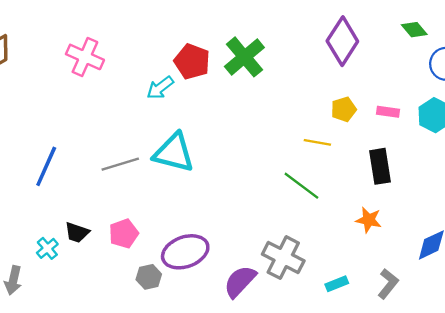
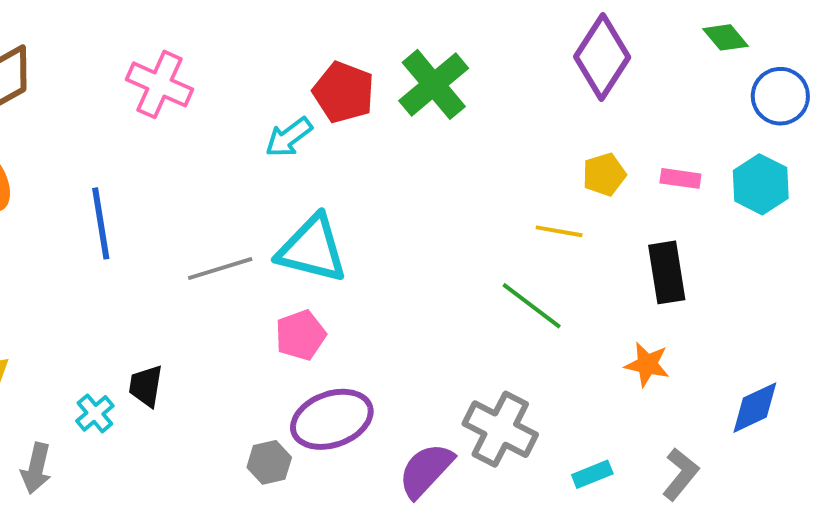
blue line: (46, 166) -> (101, 223), moved, turned -33
black trapezoid: (77, 232) -> (146, 386), turned 80
pink pentagon: (124, 234) -> (301, 335), moved

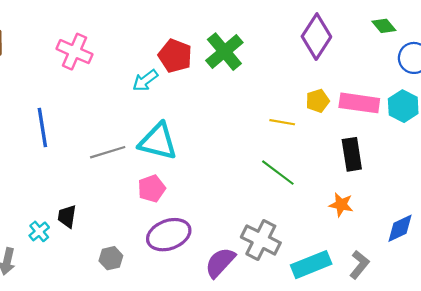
pink rectangle: (680, 178) -> (359, 103), size x1.8
yellow line: (559, 231) -> (282, 122), moved
gray hexagon: (269, 462) -> (111, 258), moved
cyan rectangle: (592, 474) -> (311, 265), size x1.8

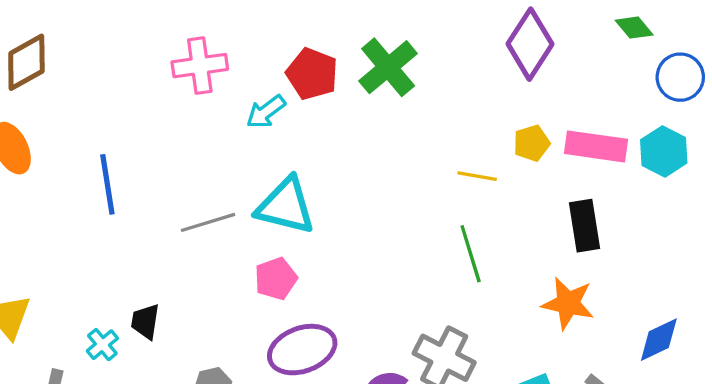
pink cross: (74, 52) -> (200, 66), moved, turned -32
green line: (278, 173) -> (471, 254), turned 36
orange star: (341, 205) -> (568, 303), size x1.4

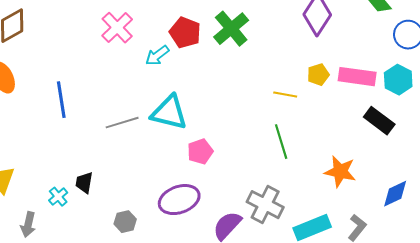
pink cross: (200, 66) -> (117, 28), turned -36
black rectangle: (585, 226) -> (379, 121), moved, turned -44
pink pentagon: (276, 279) -> (200, 152), moved

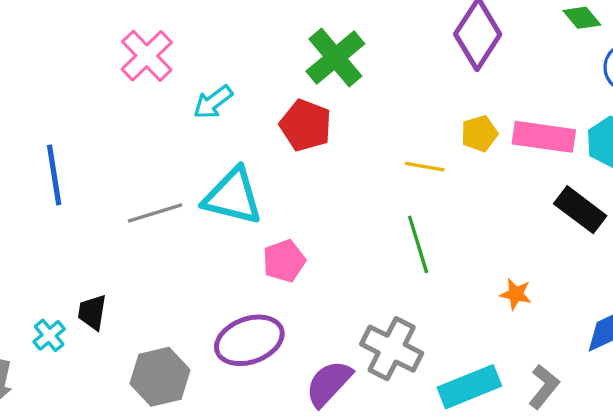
red pentagon: (185, 33) -> (306, 125), moved
orange star: (340, 172) -> (516, 294), size x0.6
gray hexagon: (125, 222) -> (160, 377), size x1.6

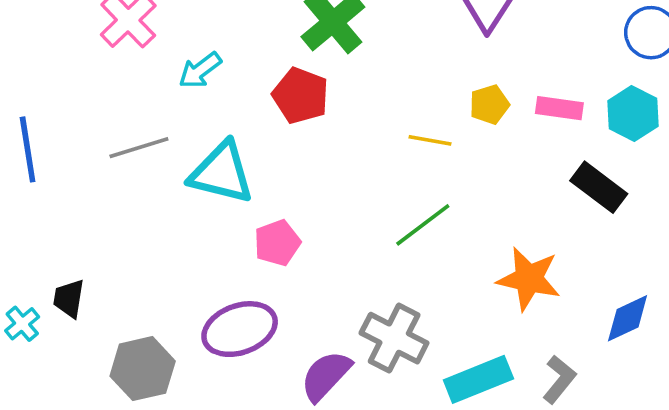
pink rectangle: (544, 137) -> (559, 108), size x0.7
gray line: (155, 213) -> (139, 148), moved
green line: (418, 244) -> (423, 225), turned 70
orange star: (516, 294) -> (529, 279), size x1.8

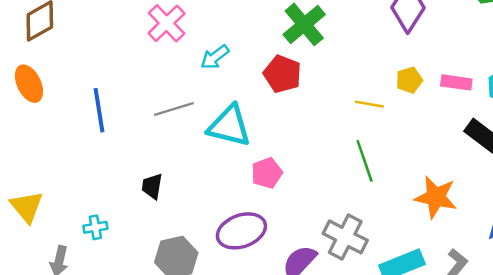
green line: (423, 225) -> (365, 161), turned -72
black trapezoid: (69, 299) -> (152, 186), moved
cyan cross: (22, 324) -> (95, 227), turned 30

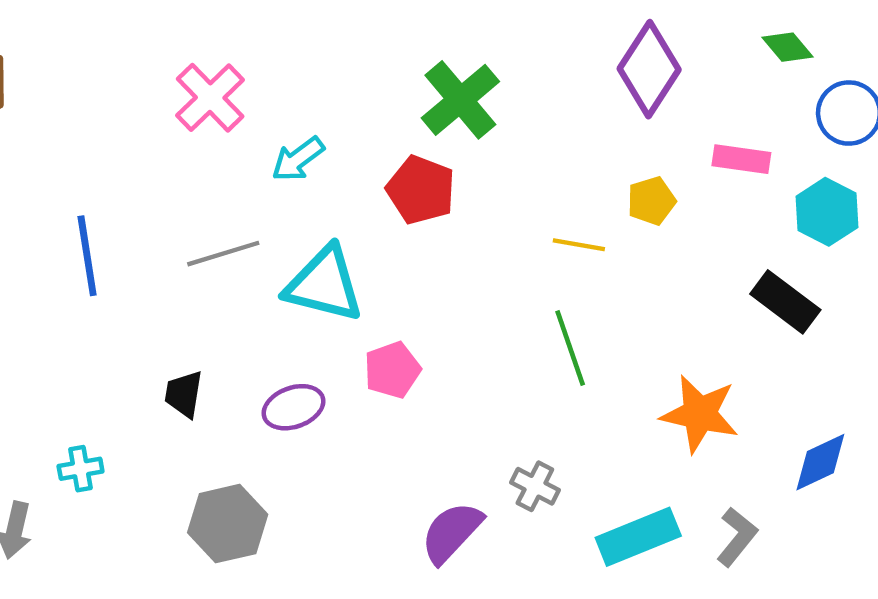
pink rectangle: (456, 82) -> (741, 159), moved
purple ellipse: (241, 231) -> (293, 407), moved, size x0.7
gray cross: (345, 237) -> (535, 486), size x0.6

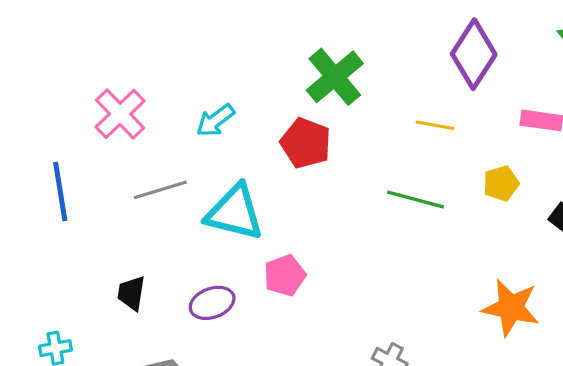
pink cross: (210, 98) -> (120, 114), moved
yellow pentagon: (651, 201) -> (501, 183), moved
yellow line: (579, 245) -> (435, 125), moved
green line: (570, 348) -> (416, 200), moved, turned -56

